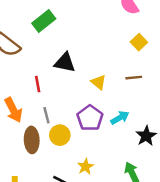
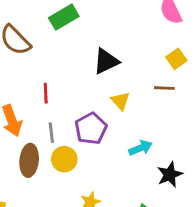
black triangle: (65, 63) -> (106, 61), moved, turned -45
brown line: (134, 78) -> (164, 88), moved
purple pentagon: (90, 118) -> (91, 129), moved

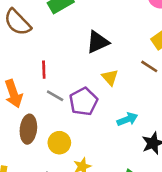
brown line: (164, 88) -> (149, 66), turned 30
gray line: (51, 133) -> (55, 96), moved, turned -54
yellow circle: (64, 159) -> (59, 143), moved

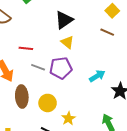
red line: (44, 70) -> (26, 48), turned -72
yellow triangle: (110, 77) -> (67, 42), moved
purple pentagon: (84, 102) -> (61, 68), turned 30

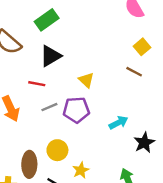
black triangle: (64, 20) -> (50, 56), moved
gray line: (38, 67) -> (49, 107), turned -48
brown ellipse: (22, 96) -> (29, 164), moved

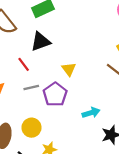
red line: (37, 84) -> (24, 64), turned 32
purple pentagon: (76, 110) -> (55, 94), turned 30

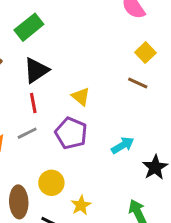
red line: (24, 64) -> (33, 103), moved, turned 40
gray line: (31, 87) -> (27, 133), moved

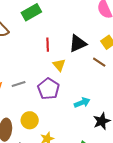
black triangle: (36, 70) -> (78, 43), moved
red line: (33, 103) -> (48, 45), moved

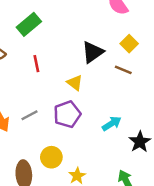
red line: (48, 45) -> (36, 64), moved
purple pentagon: (48, 89) -> (67, 114), turned 30

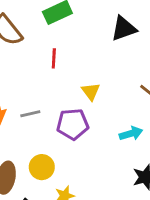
black triangle: (93, 52) -> (124, 28), moved
cyan arrow: (112, 124) -> (131, 134), moved

